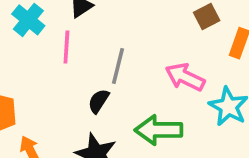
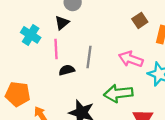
black semicircle: (99, 101) -> (67, 70), moved, turned 49

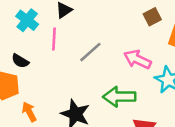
gray line: (89, 57) -> (90, 52), turned 35
black semicircle: (67, 70) -> (20, 61), moved, turned -140

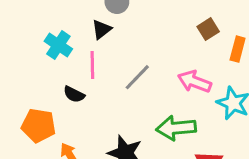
black semicircle: (20, 61) -> (74, 94), moved

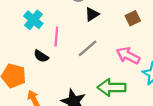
black triangle: (102, 29) -> (92, 14), moved
brown square: (208, 29) -> (133, 18), moved

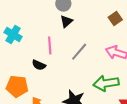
black triangle: (92, 14) -> (66, 21), moved
cyan cross: (33, 20) -> (13, 34), moved

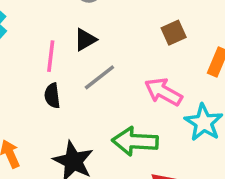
black triangle: (66, 21) -> (85, 40), moved
black semicircle: (39, 65) -> (52, 96), moved, turned 48

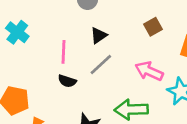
black triangle: (85, 40) -> (99, 35), moved
black semicircle: (52, 96) -> (67, 81), turned -60

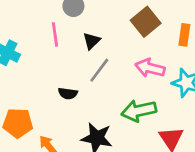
brown square: (153, 27) -> (146, 22), size x1.5
pink line: (64, 52) -> (55, 34), moved

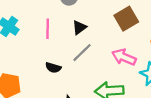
pink line: (55, 34) -> (48, 29), moved

